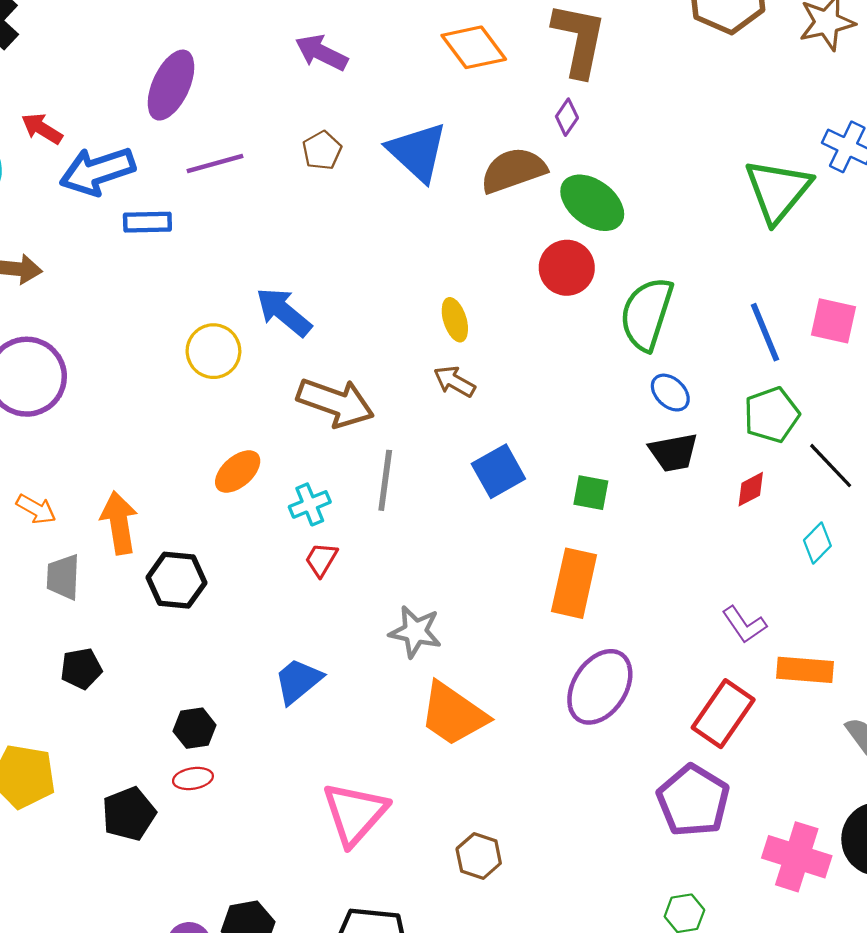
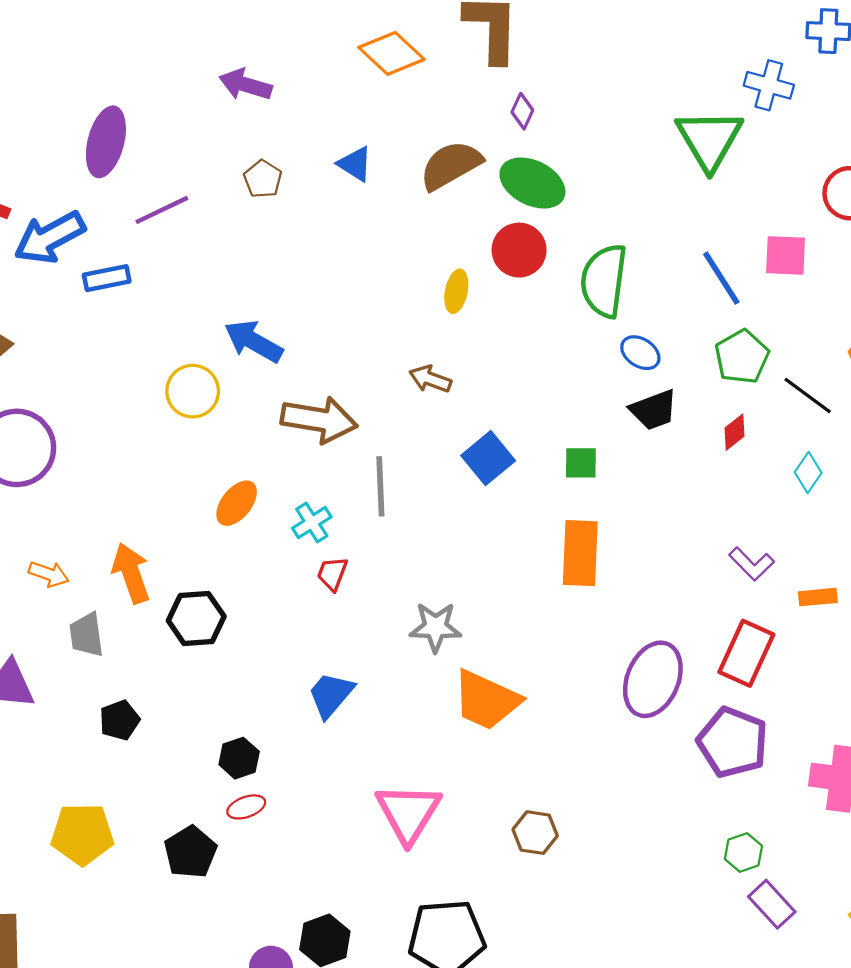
purple diamond: (567, 117) -> (522, 111), moved
blue triangle: (417, 152) -> (355, 164), size x0.6
yellow ellipse: (455, 320) -> (456, 291), moved, turned 39
orange rectangle: (805, 670) -> (818, 597), size x0.7
purple ellipse: (600, 687) -> (653, 679), moved

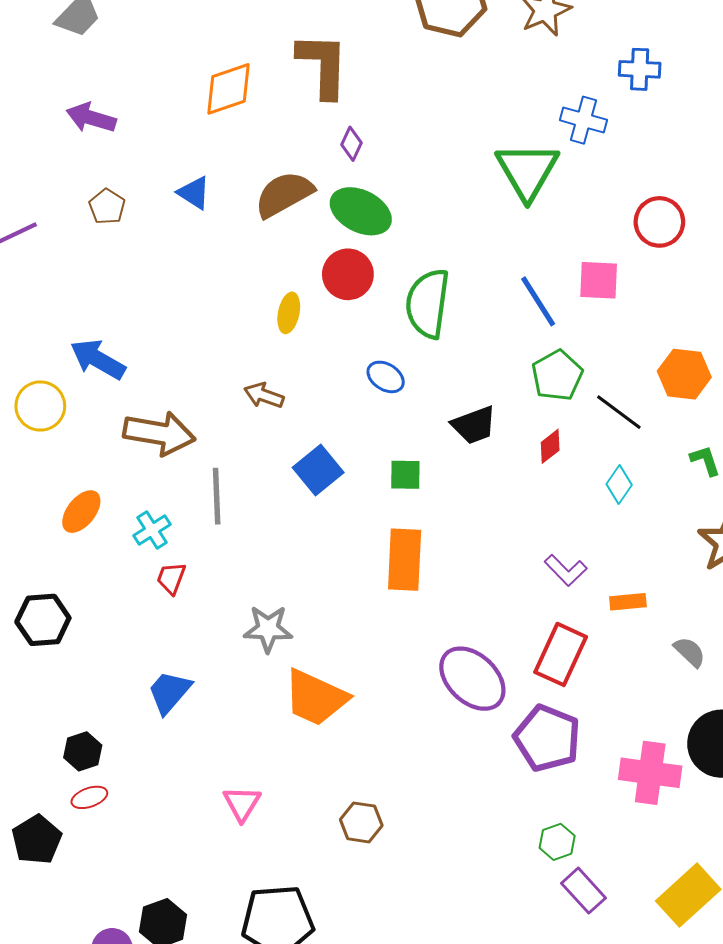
orange diamond: (391, 53) -> (228, 89), turned -62
blue ellipse: (640, 353) -> (386, 377), moved
purple ellipse: (653, 679) -> (472, 679), turned -70
pink triangle: (408, 813) -> (242, 804), size x0.6

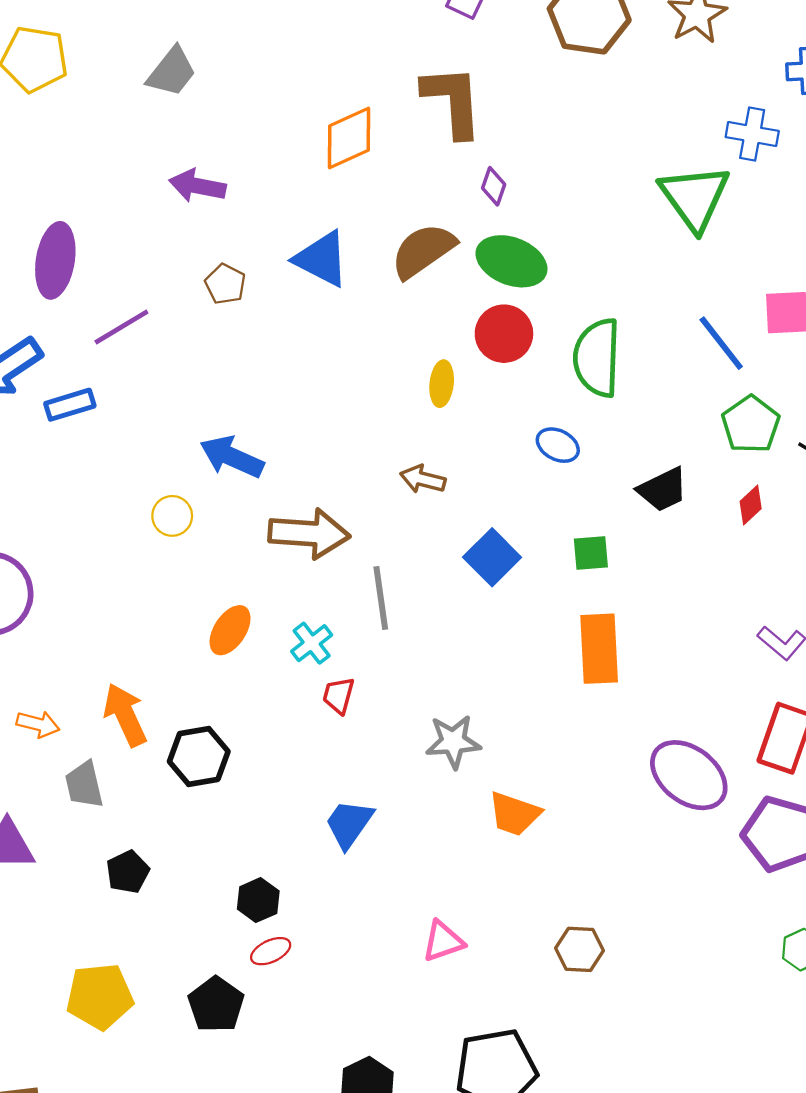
blue triangle: (194, 193) -> (322, 259), size x1.5
yellow circle: (40, 406) -> (172, 516), size x0.7
orange trapezoid: (316, 698) -> (514, 814), size x0.7
pink triangle: (242, 804) -> (443, 941), turned 45

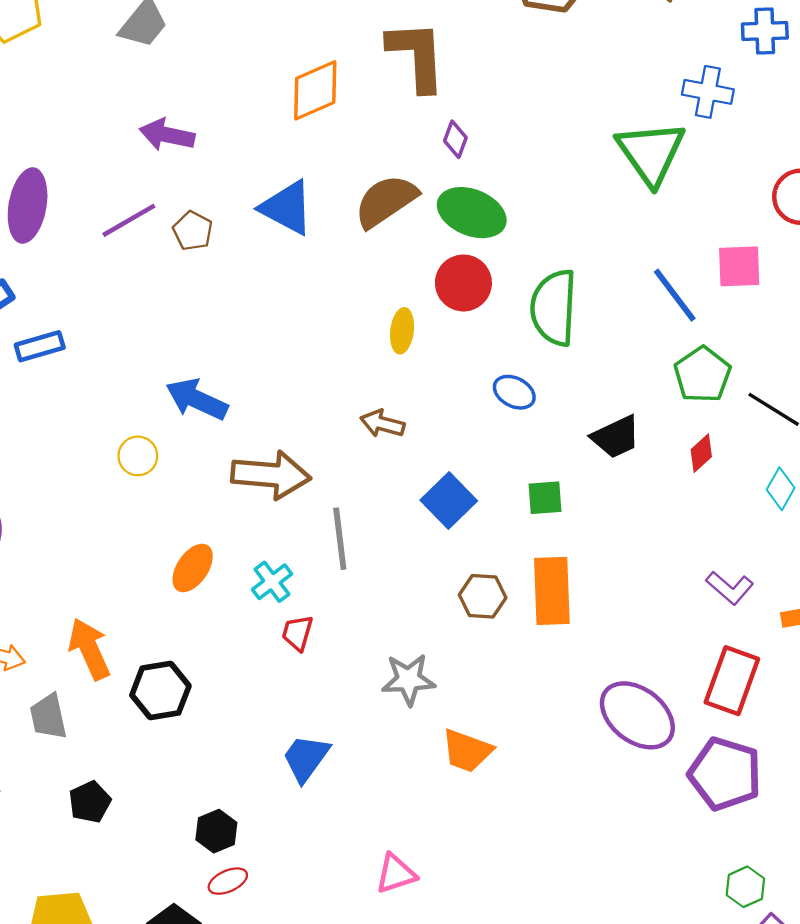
purple line: (121, 327) -> (129, 220), moved
brown hexagon: (579, 949) -> (483, 596), moved

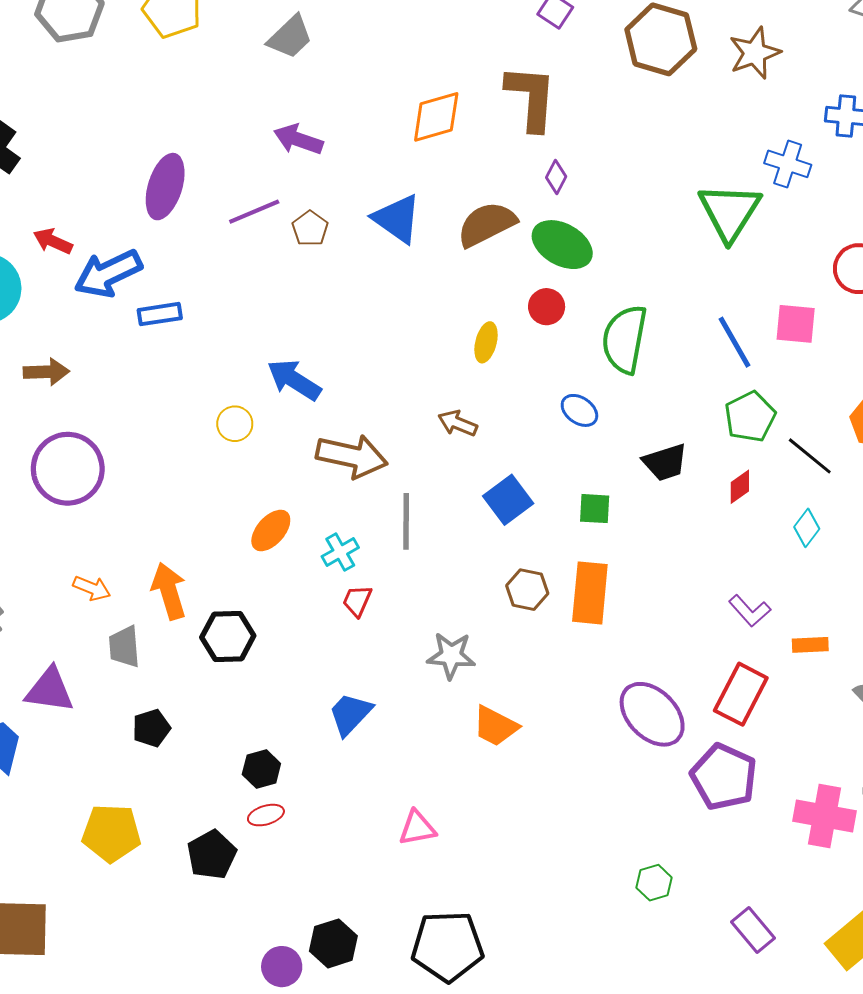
red circle: (463, 283) -> (547, 307), size x0.7
green hexagon: (745, 887) -> (654, 883), moved

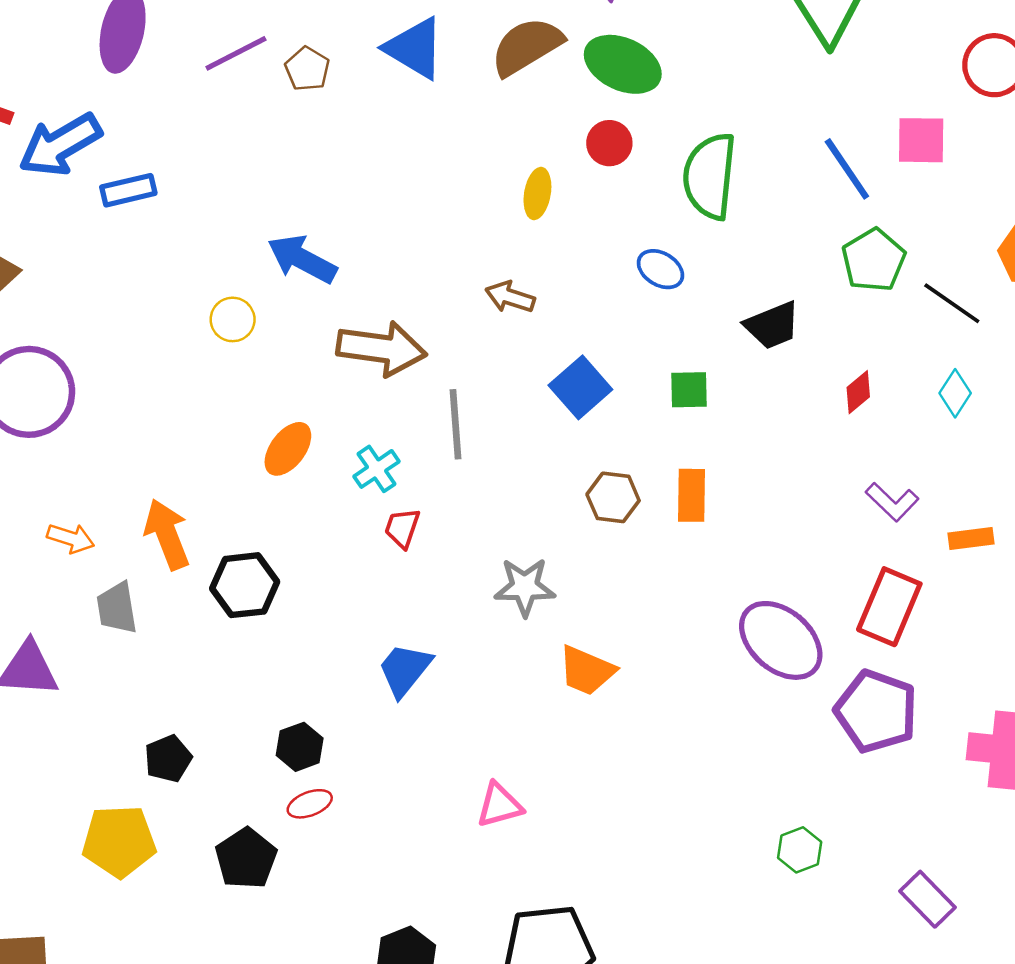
red diamond: (740, 487) -> (858, 392), moved
orange rectangle: (590, 593) -> (691, 495), size x0.7
black pentagon: (151, 728) -> (168, 759), moved

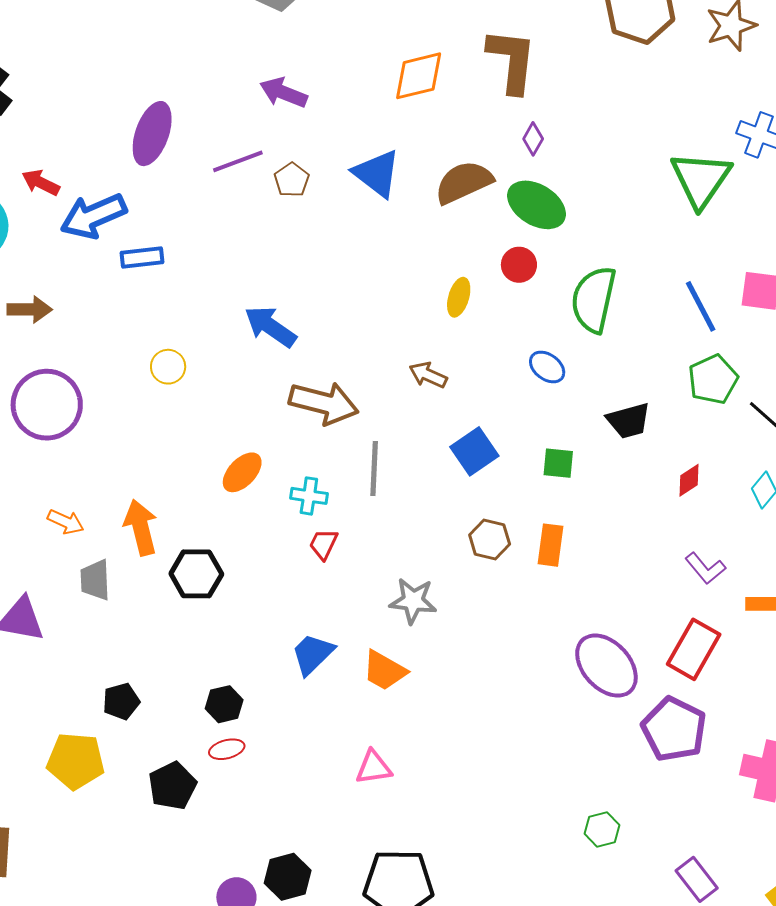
yellow circle: (233, 319) -> (168, 367), moved
cyan cross: (377, 469) -> (309, 496), turned 36
orange trapezoid: (587, 671) -> (384, 671), moved

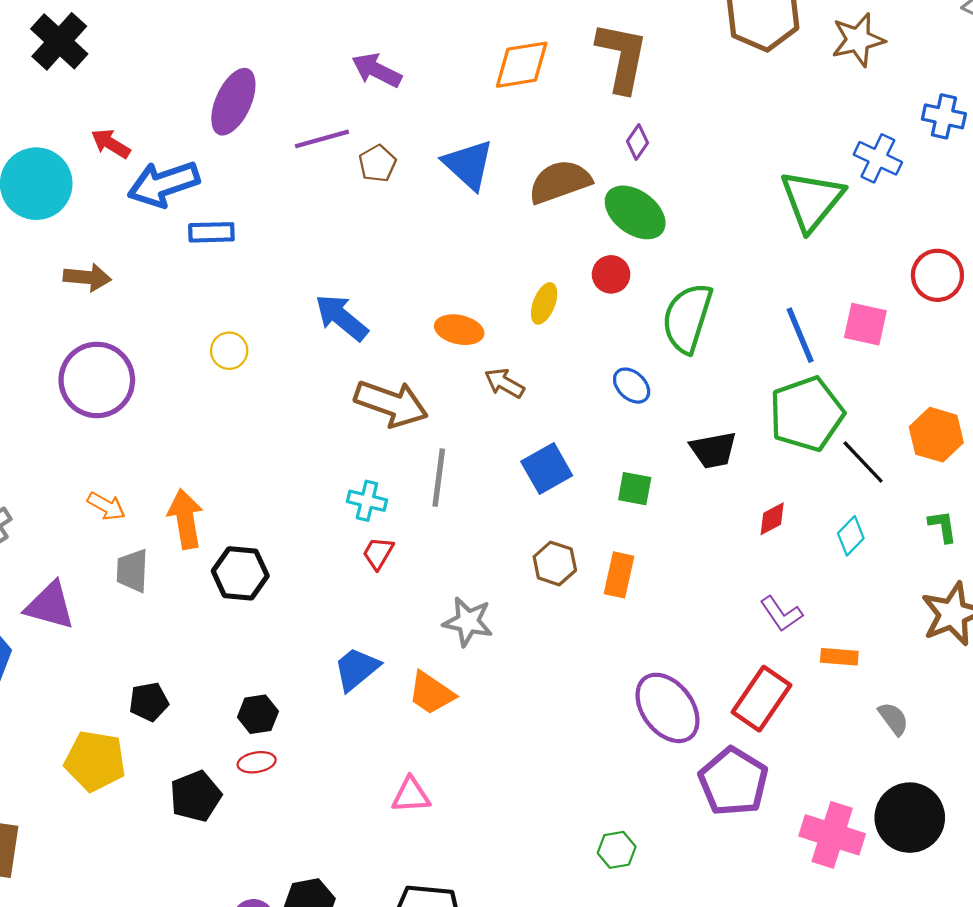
green pentagon: (713, 379) -> (807, 414), size x1.4
orange ellipse: (242, 472) -> (459, 330), moved, turned 54
green hexagon: (602, 829) -> (617, 850), moved

